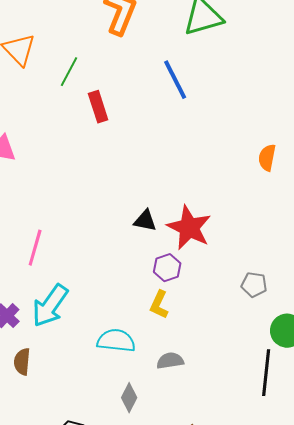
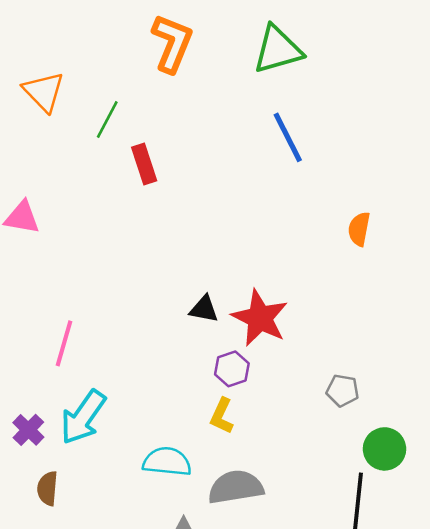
blue line: (175, 80) -> (288, 137), moved
gray semicircle: (170, 361) -> (236, 487), size x1.6

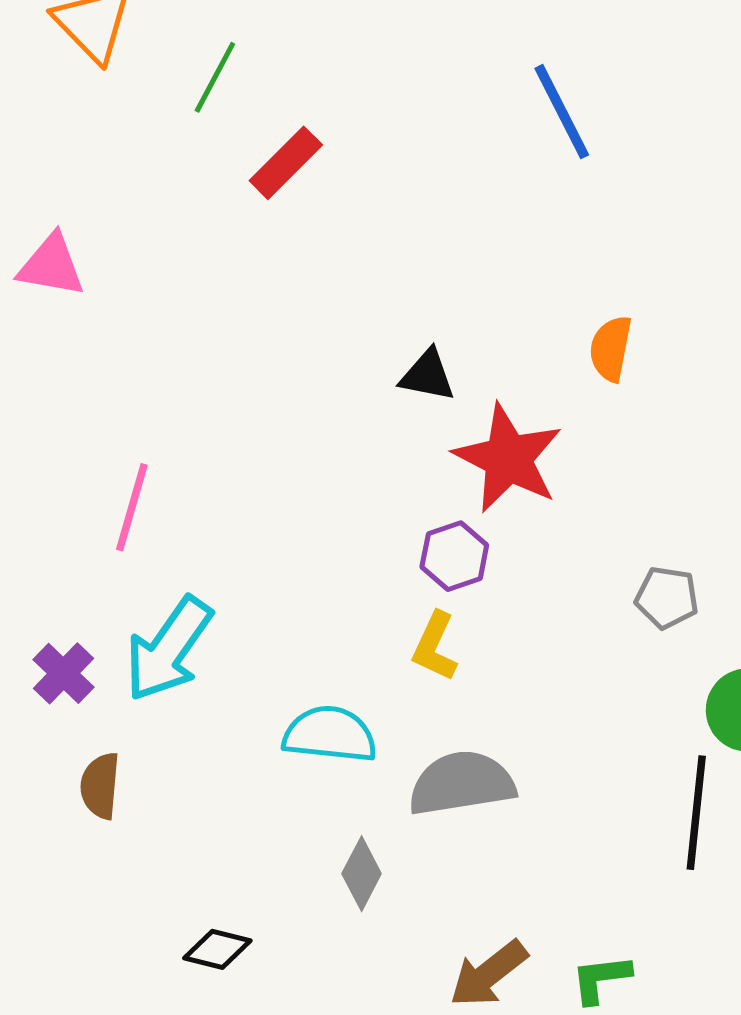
red rectangle: (144, 164) -> (286, 163), turned 63
orange semicircle: (359, 229) -> (611, 348), moved
black triangle: (204, 309) -> (427, 375), moved

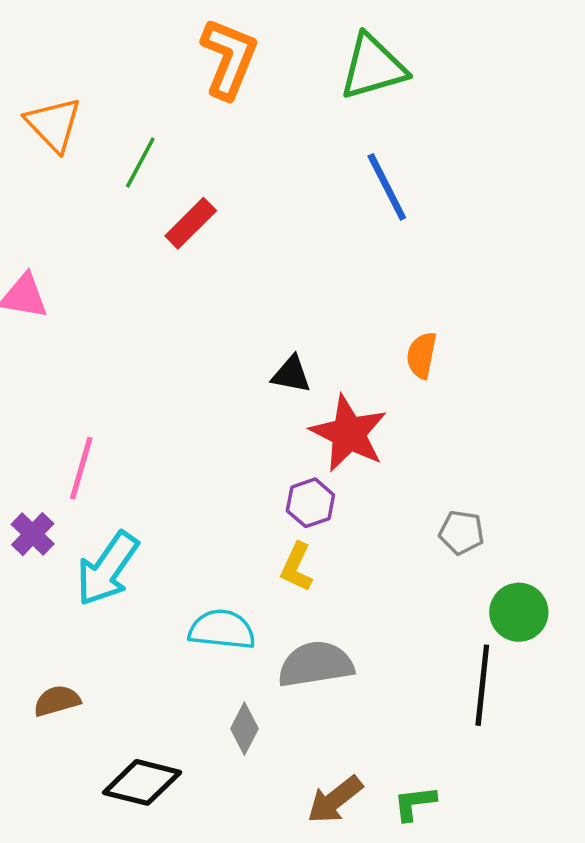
purple cross: (64, 673) -> (33, 534), moved
brown semicircle: (100, 786) -> (57, 701), moved, turned 69
black diamond: (217, 949) -> (142, 782), size x1.6

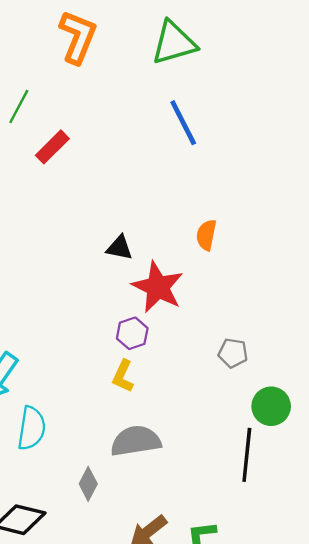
cyan semicircle: (222, 630) -> (32, 428), moved, turned 93

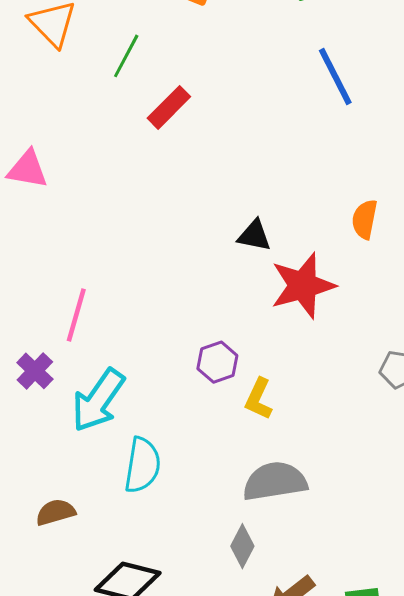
red star: (158, 287) -> (303, 286), turned 30
purple hexagon: (132, 333) -> (217, 362), moved
gray diamond: (88, 484) -> (242, 546), moved

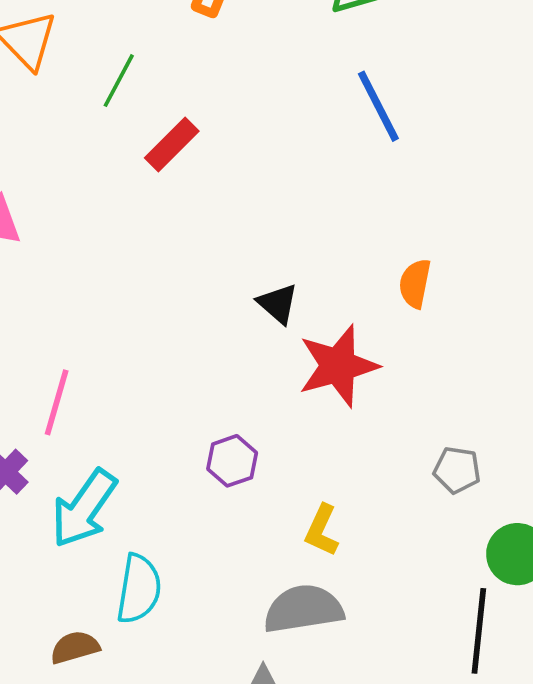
black triangle: (254, 236) -> (278, 304), turned 30
yellow L-shape: (259, 399) -> (322, 530), moved
brown semicircle: (56, 512) -> (75, 647), moved

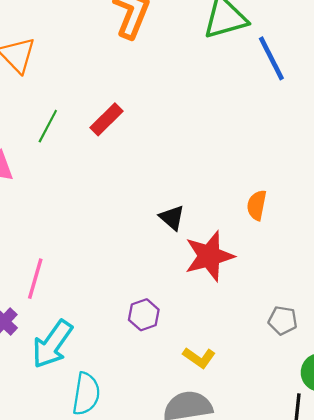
green line: (119, 81) -> (48, 126), moved
blue line: (378, 106) -> (271, 58), moved
yellow L-shape: (322, 530) -> (199, 358), turned -80

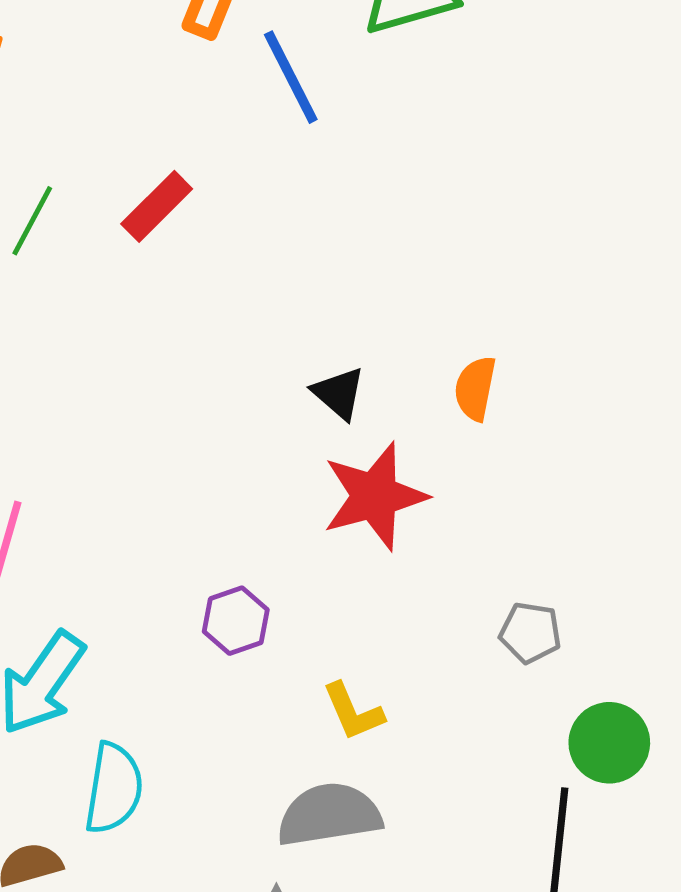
blue line: (271, 58) -> (291, 77), moved
black triangle: (172, 218) -> (339, 393), moved
yellow L-shape: (199, 358) -> (353, 712), turned 32

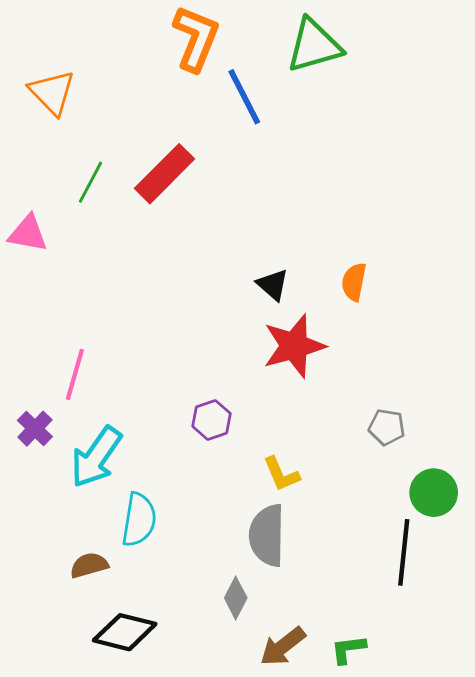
red rectangle: (157, 206) -> (165, 174), size x1.4
gray semicircle: (329, 815) -> (267, 535), turned -80

